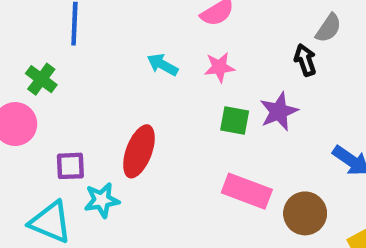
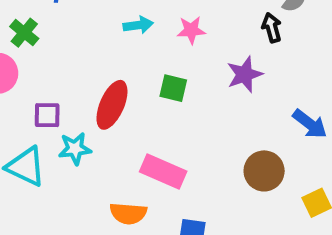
cyan arrow: (162, 65) -> (138, 25), turned 140
green square: (235, 120) -> (173, 88), moved
pink rectangle: (247, 191) -> (163, 172), moved

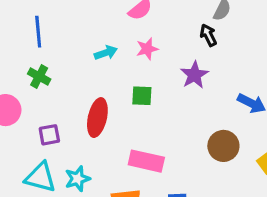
green cross: (24, 33) -> (39, 76), moved
cyan star: (75, 149) -> (77, 179), moved

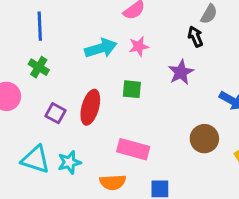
cyan arrow: (106, 53) -> (101, 48), size x1.5
purple square: (49, 135) -> (55, 113), moved, turned 36

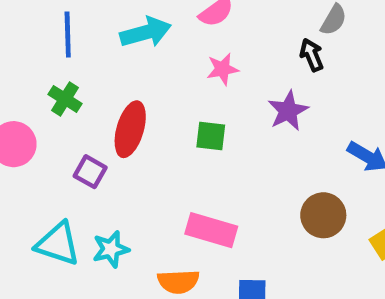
cyan arrow: (101, 48) -> (146, 32), moved
red ellipse: (90, 107) -> (130, 129), moved

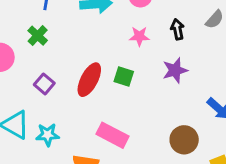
black arrow: (312, 55) -> (177, 29), moved
red ellipse: (130, 129) -> (89, 80), moved

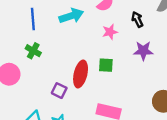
purple star: (175, 70) -> (143, 51), turned 30
purple square: (44, 84) -> (59, 91), moved

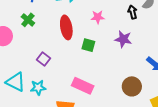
black arrow: (137, 19) -> (133, 12), moved
red ellipse: (81, 74) -> (66, 27), moved, turned -35

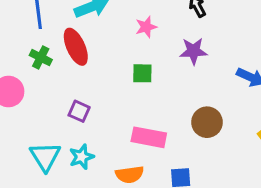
red ellipse: (66, 27) -> (76, 47), moved
cyan triangle: (16, 82) -> (45, 157), turned 45
brown circle: (132, 86) -> (207, 122), moved

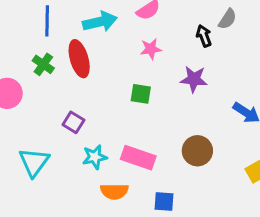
cyan star: (82, 157) -> (95, 157), moved

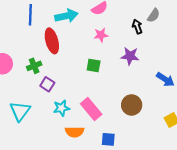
green cross: (43, 64) -> (34, 66), moved, turned 32
pink rectangle: (138, 158) -> (91, 109), turned 30

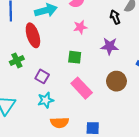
purple square: (47, 84) -> (42, 76), moved
brown circle: (132, 105) -> (116, 81), moved
pink rectangle: (91, 109) -> (82, 88), moved

